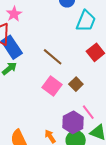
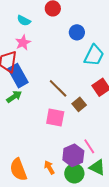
brown square: (76, 84) -> (79, 104), moved
pink square: (52, 86) -> (55, 117), turned -30

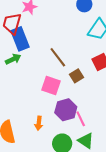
purple hexagon: (73, 155) -> (66, 110), moved
orange arrow: (49, 167) -> (39, 123), moved, turned -152

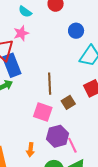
brown line: (58, 57) -> (50, 84), turned 35

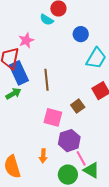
cyan semicircle: (25, 12) -> (47, 20), moved
brown line: (50, 84) -> (46, 80), moved
pink line: (72, 145) -> (81, 158), moved

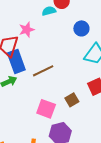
cyan semicircle: (47, 20) -> (49, 11), turned 128
brown line: (46, 80) -> (43, 71), turned 65

